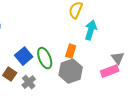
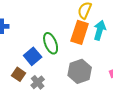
orange rectangle: (71, 51) -> (80, 32), moved, size x1.6
green ellipse: (45, 58) -> (51, 43), moved

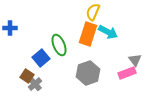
cyan arrow: (100, 30) -> (108, 32), turned 102
gray cross: (38, 82) -> (35, 84), moved

